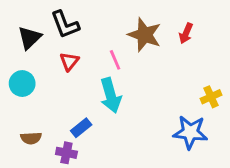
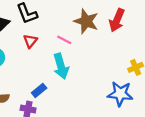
red arrow: (186, 33) -> (117, 20), size x1.5
pink line: (115, 60) -> (64, 40), turned -40

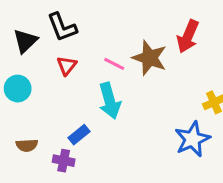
brown star: (86, 21) -> (150, 58), moved
blue star: (120, 94) -> (192, 139), turned -30

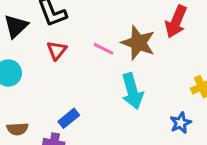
cyan arrow: (110, 101) -> (132, 91), moved
blue star: (192, 139) -> (181, 123), size x0.6

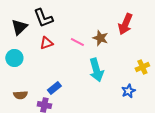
brown star: (138, 43) -> (100, 38), size x0.7
red triangle: (57, 50) -> (46, 43), turned 32

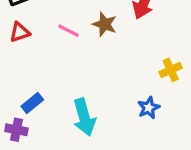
cyan arrow: (96, 70) -> (84, 117), moved

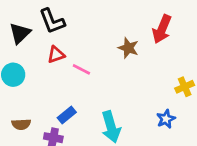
pink line: (68, 31) -> (81, 69), moved

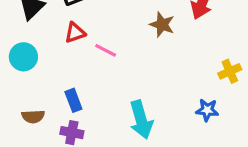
blue rectangle: (67, 115) -> (73, 100), moved, turned -72
blue star: (166, 119) -> (207, 110), turned 30

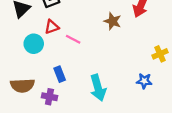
cyan circle: (23, 57) -> (34, 44), moved
blue rectangle: (73, 100) -> (60, 74), moved
brown semicircle: (33, 116) -> (22, 85), size x1.5

